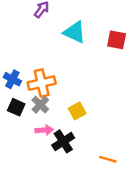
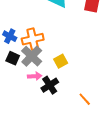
gray cross: (40, 105) -> (32, 56), size x1.5
orange line: (108, 159) -> (85, 99), turned 32

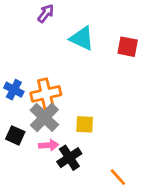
black square: (13, 58) -> (15, 135), moved
yellow square: (61, 61) -> (85, 124), turned 32

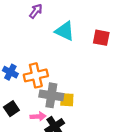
gray cross: (44, 117) -> (51, 95), moved, turned -35
black square: (15, 135) -> (11, 109), turned 32

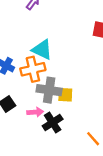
cyan triangle: (65, 31) -> (42, 50), moved

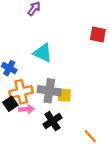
orange cross: (33, 69) -> (21, 92), moved
pink arrow: (35, 112) -> (27, 109), moved

